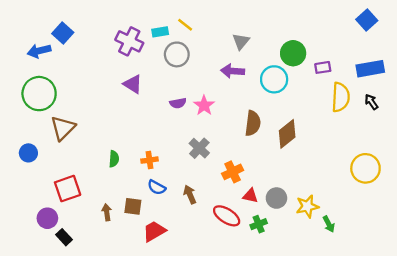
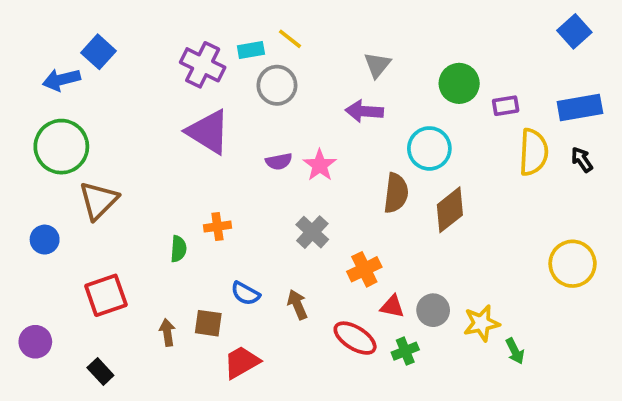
cyan circle: (274, 79) -> (429, 148), moved
purple triangle: (133, 84) -> (208, 132), size x1.5
orange cross: (149, 160) -> (217, 227), moved
purple circle: (47, 218) -> (35, 342), moved

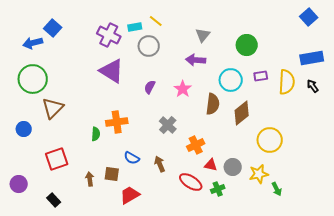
purple rectangle: (506, 106) -> (261, 76), moved
purple semicircle: (279, 161) -> (150, 87), turned 128
pink star: (320, 165) -> (183, 89), moved
orange cross: (217, 227) -> (117, 122), size x1.5
yellow circle: (573, 264) -> (270, 140), moved

